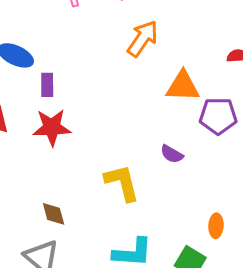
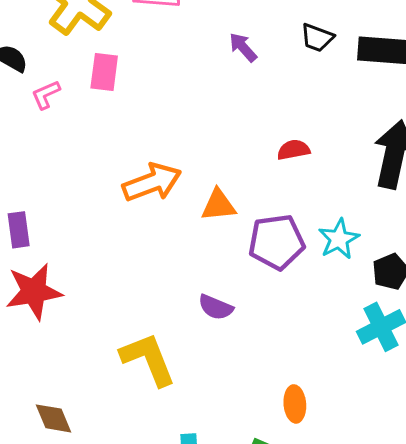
orange arrow: (143, 39) -> (152, 182), moved, turned 42
orange triangle: (183, 86) -> (218, 205), size x0.7

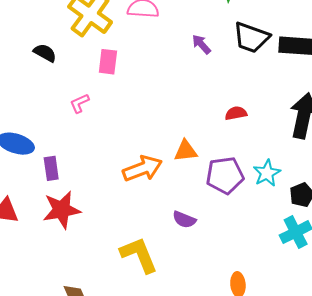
black trapezoid: (317, 38) -> (251, 38), size x1.6
pink L-shape: (46, 95) -> (79, 103), moved
orange arrow: (152, 182) -> (142, 169), moved

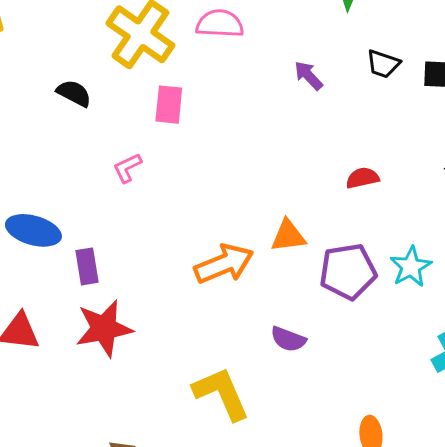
black trapezoid: (251, 38) -> (383, 64), size x0.6

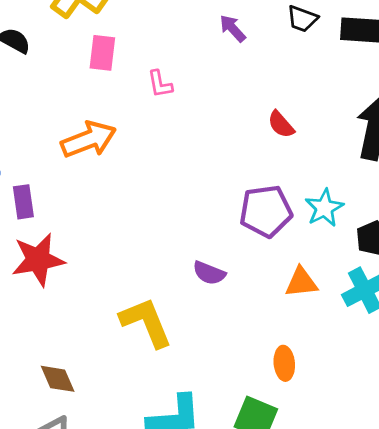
pink L-shape: (127, 168) -> (160, 84), moved, turned -76
red semicircle: (362, 178) -> (281, 124), turned -120
orange triangle: (288, 236) -> (301, 282), moved
orange arrow: (224, 264) -> (89, 140), moved

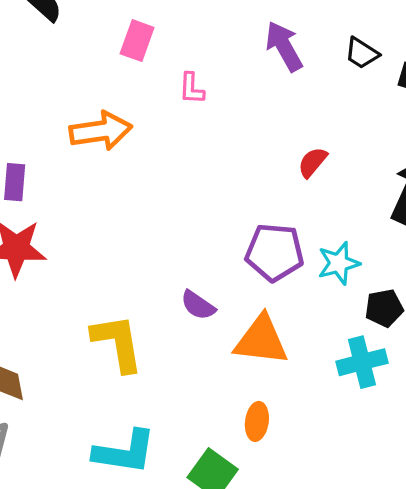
purple arrow: (233, 28) -> (284, 46), size x1.5
red semicircle: (281, 124) -> (312, 162), turned 68
orange triangle: (301, 282) -> (261, 340), moved, size x1.5

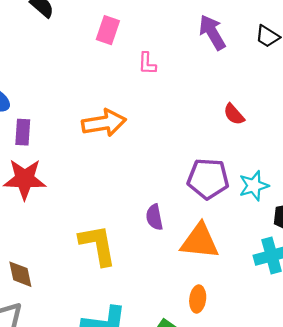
orange arrow: (101, 131) -> (104, 123), moved
red semicircle: (312, 162) -> (234, 114), turned -80
purple semicircle: (198, 305) -> (154, 217), turned 45

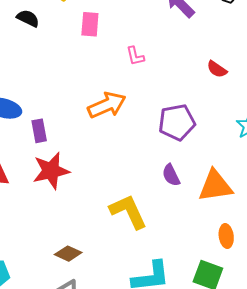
pink L-shape: (147, 63) -> (135, 56), moved
purple pentagon: (208, 179) -> (177, 122), moved
brown diamond: (20, 274) -> (68, 254), turned -40

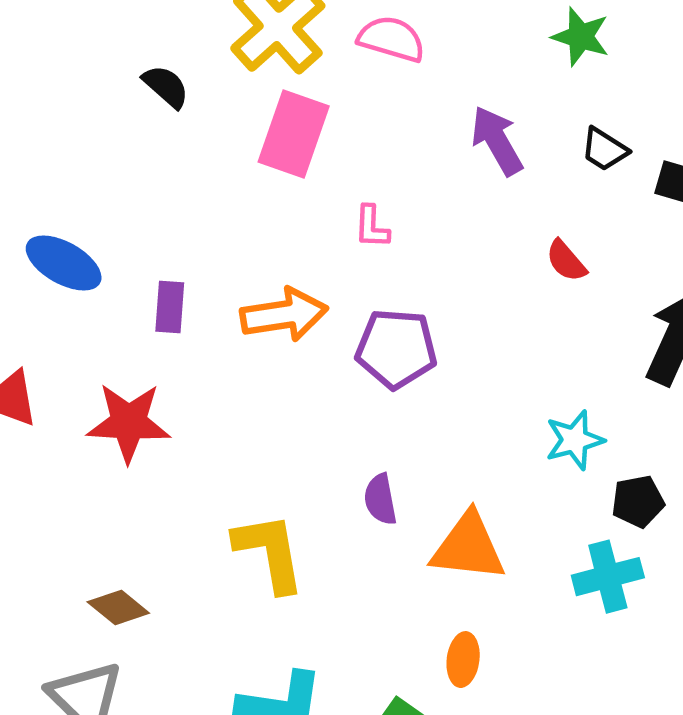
pink rectangle: (90, 24) -> (294, 134), size x1.5
red semicircle: (217, 69) -> (566, 261), moved
purple pentagon: (177, 122) -> (396, 349), moved
purple rectangle: (39, 131) -> (170, 307), moved

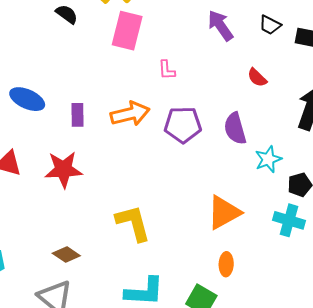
purple semicircle: (380, 499) -> (235, 129), moved, size x1.4
orange triangle: (468, 547) -> (224, 213), turned -30
cyan cross: (608, 577) -> (289, 220), turned 36

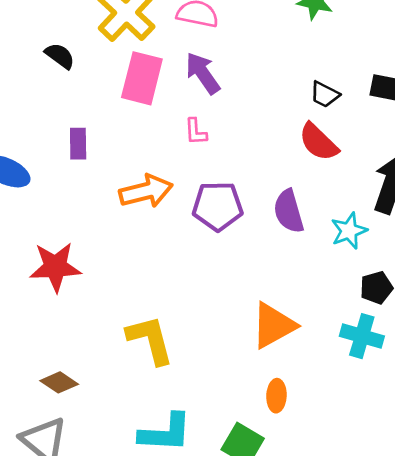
purple arrow: (220, 25) -> (203, 73), moved
black trapezoid: (270, 25) -> (325, 94), moved
red semicircle: (257, 78) -> (318, 142), size x1.5
purple rectangle: (78, 115) -> (78, 144), moved
cyan star: (268, 159) -> (349, 231), moved

